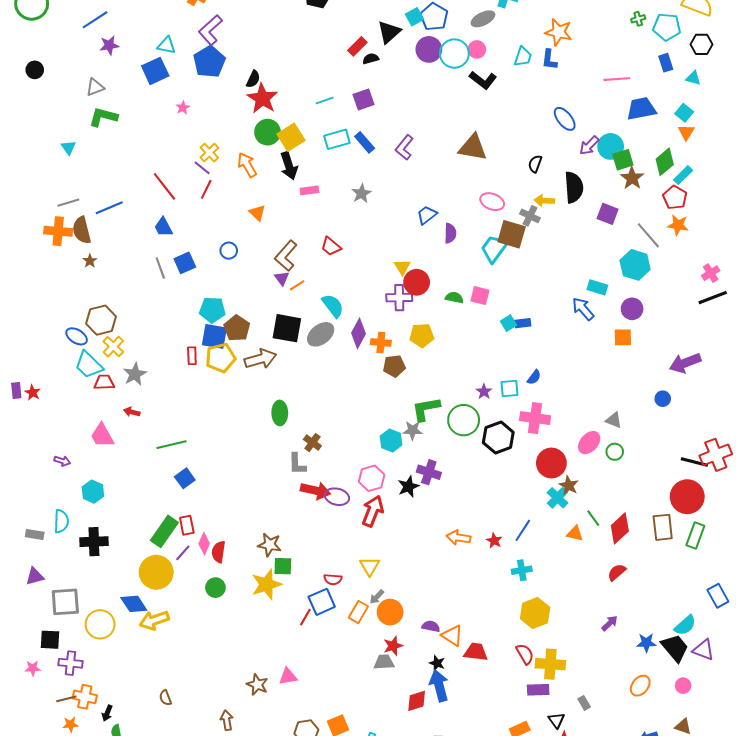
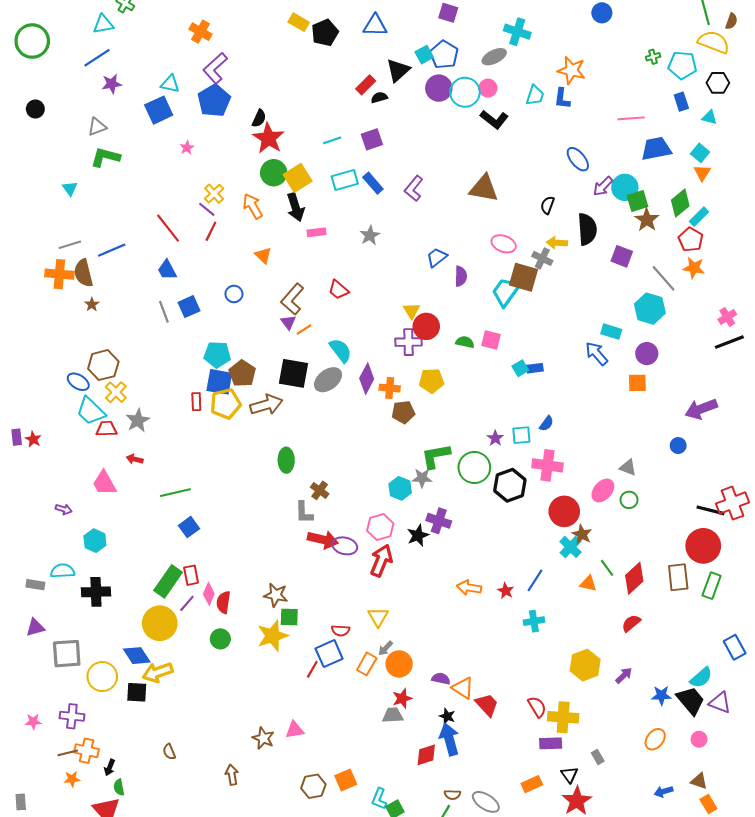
cyan semicircle: (61, 521) -> (63, 571), turned -95
yellow hexagon: (535, 613) -> (585, 665), moved
black square: (50, 640) -> (137, 692), moved
red trapezoid: (476, 652) -> (487, 705), turned 40

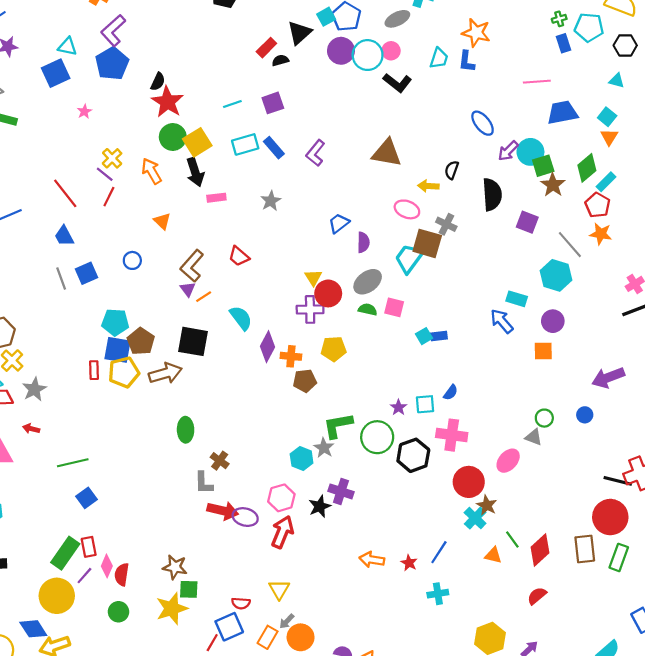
blue rectangle: (681, 102) -> (563, 43), moved
yellow arrow: (557, 243) -> (428, 186), moved
gray ellipse: (328, 380) -> (368, 282), moved
gray star: (422, 478) -> (324, 448), turned 30
green circle: (629, 500) -> (544, 418), moved

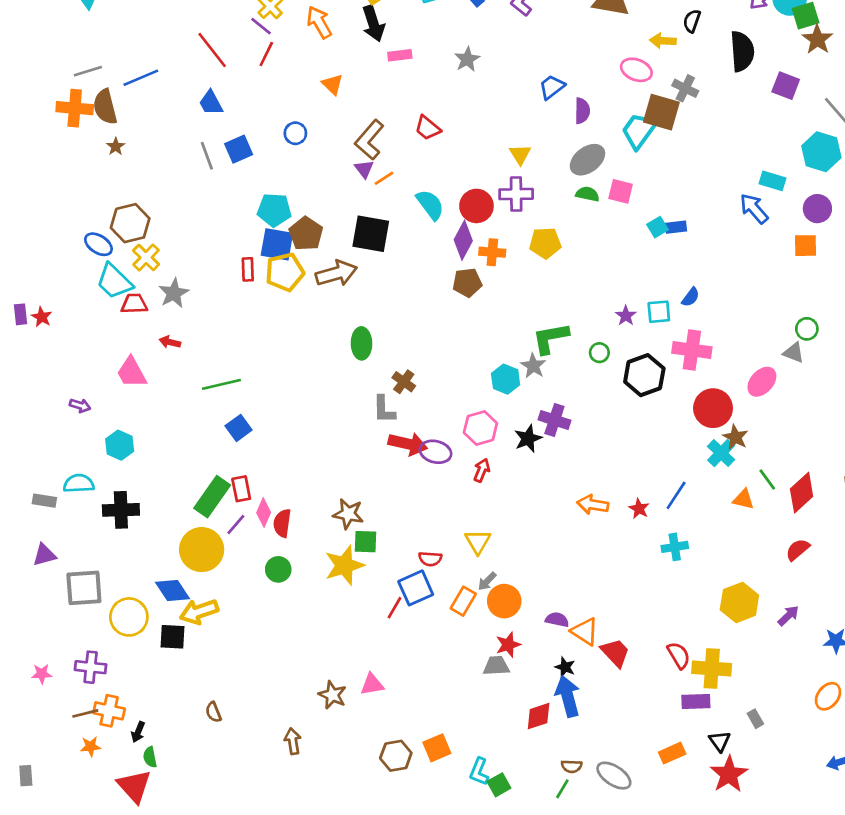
red circle: (328, 293) -> (476, 206), moved
brown pentagon: (305, 381) -> (467, 283), moved
green circle: (377, 437) -> (599, 353), size x0.5
red arrow: (282, 532) -> (482, 470), size x0.6

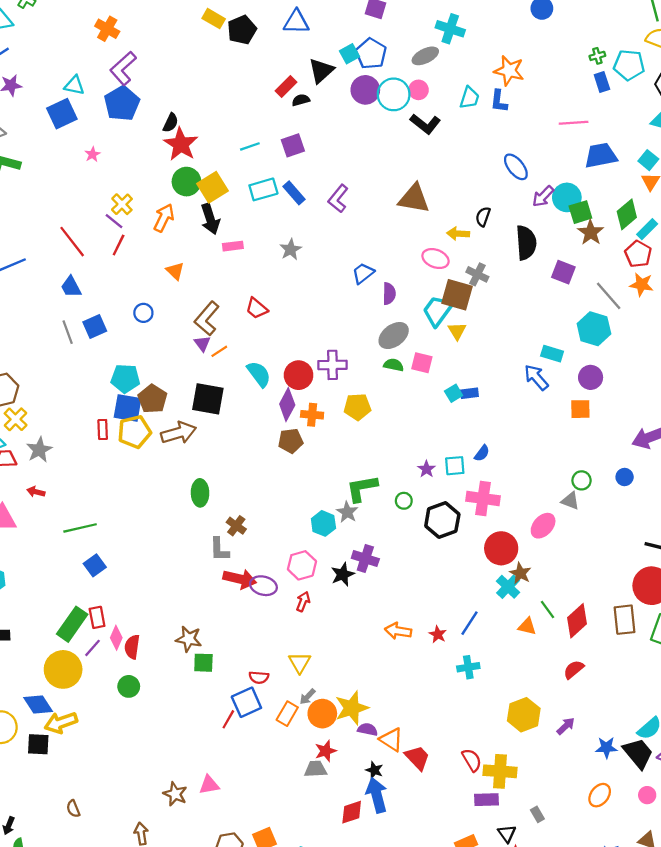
orange arrow: (319, 22) -> (164, 218), turned 56
yellow triangle: (520, 154) -> (457, 331), moved
yellow star: (344, 565) -> (352, 708), moved

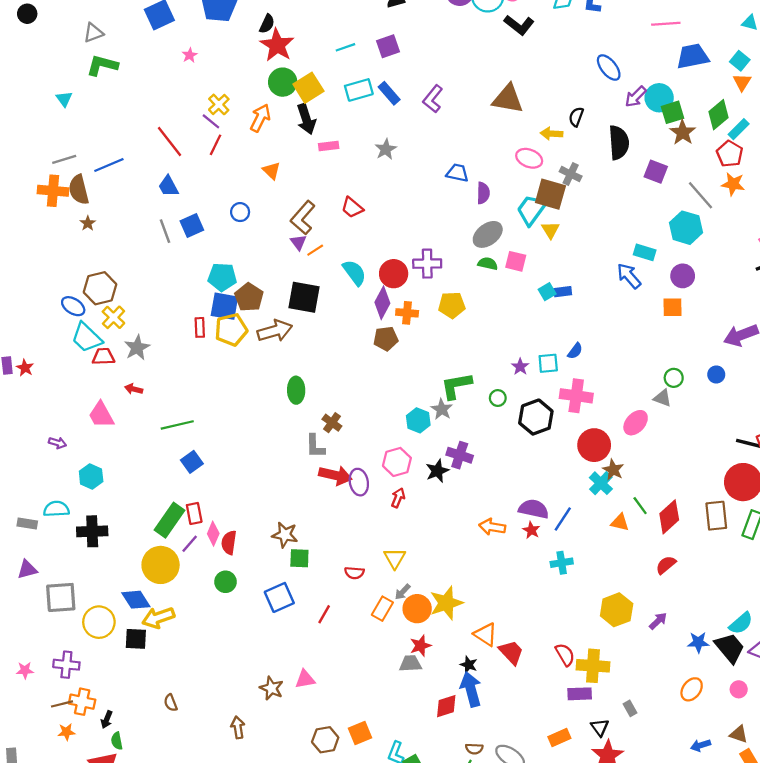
blue trapezoid: (363, 273) -> (457, 173), turned 50
purple ellipse: (263, 586) -> (359, 482), turned 65
blue square: (246, 702) -> (279, 597), moved
purple semicircle: (368, 729) -> (534, 509), moved, size x1.5

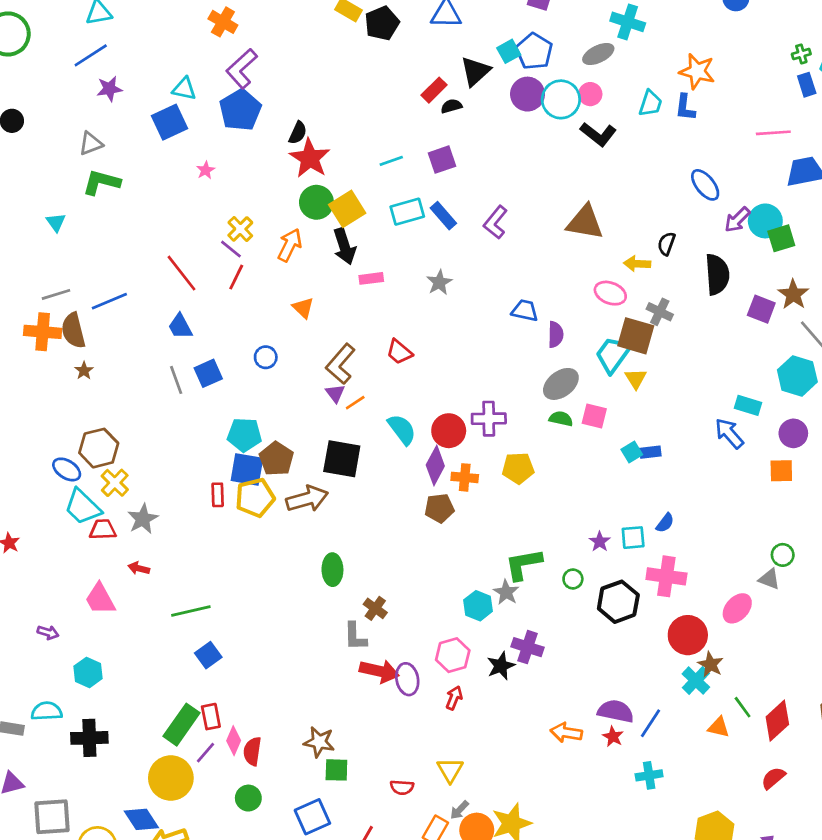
brown star: (683, 132) -> (793, 294), moved

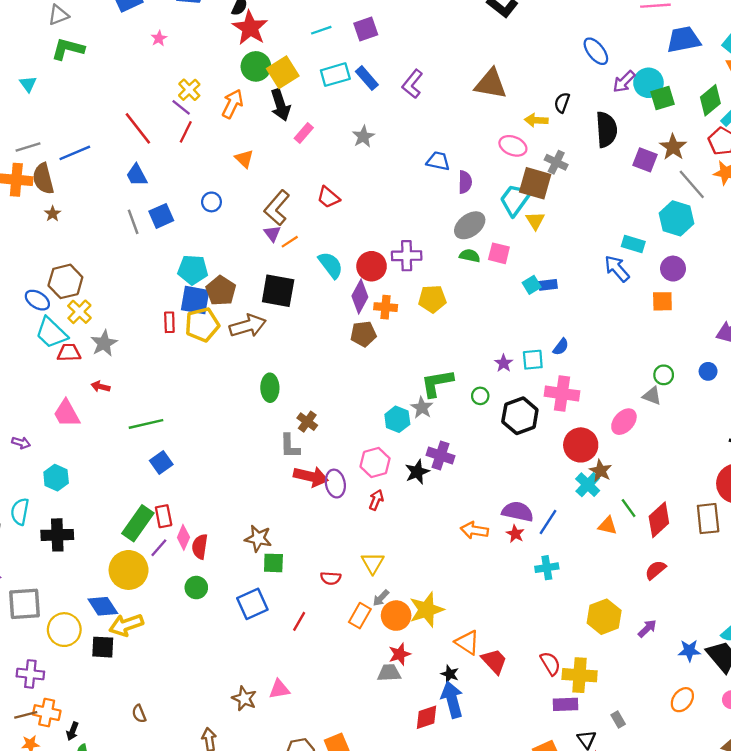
pink rectangle: (371, 278) -> (304, 133), turned -42
cyan semicircle: (47, 711) -> (20, 512), turned -76

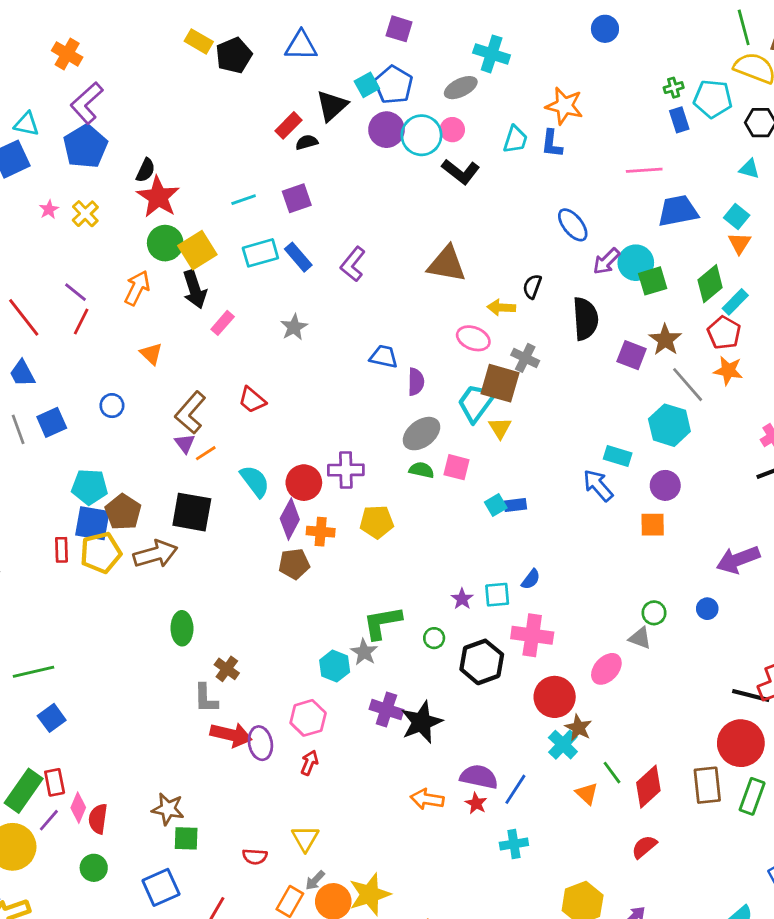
yellow cross: (189, 90) -> (85, 214), moved
black star: (417, 472) -> (421, 722), moved, size x1.4
orange triangle: (608, 526) -> (587, 794), turned 30

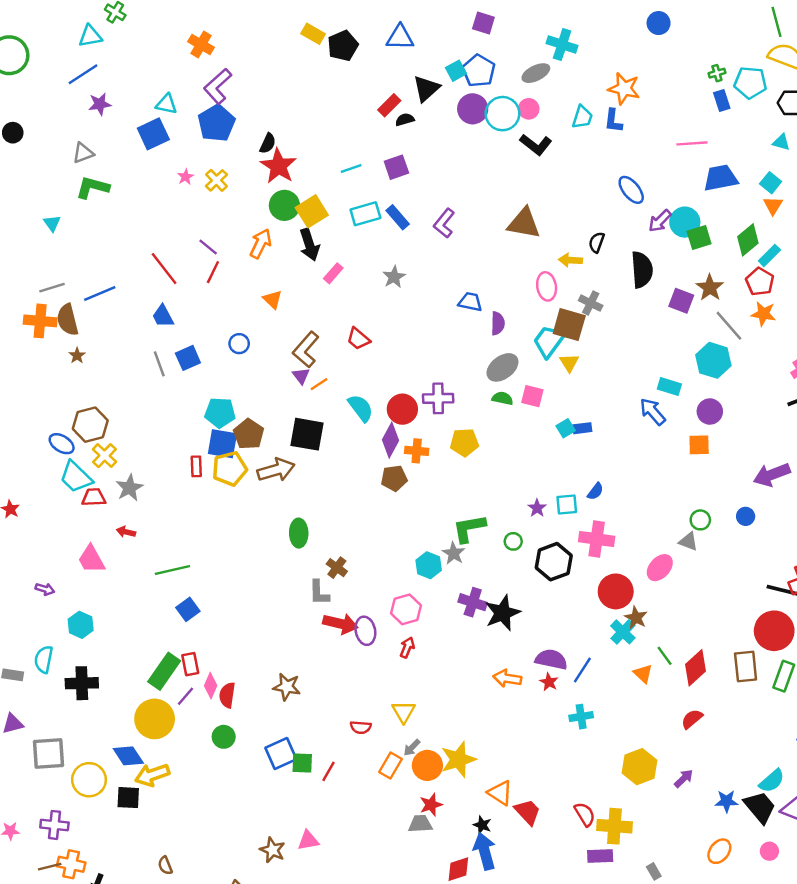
pink ellipse: (473, 338) -> (547, 286), turned 60
green square: (186, 838) -> (302, 763), moved

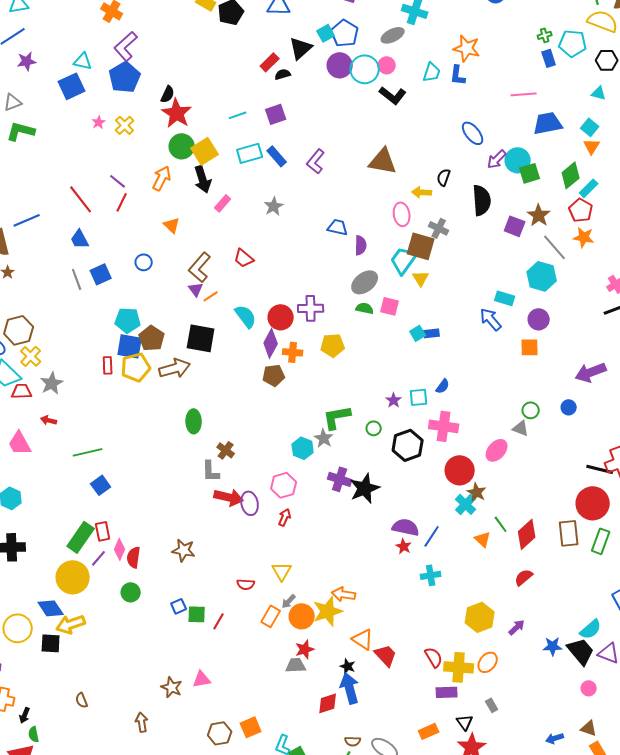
orange arrow: (507, 678) -> (344, 594), moved
blue square: (281, 753) -> (179, 606), size x0.6
orange ellipse: (719, 851) -> (488, 662), moved

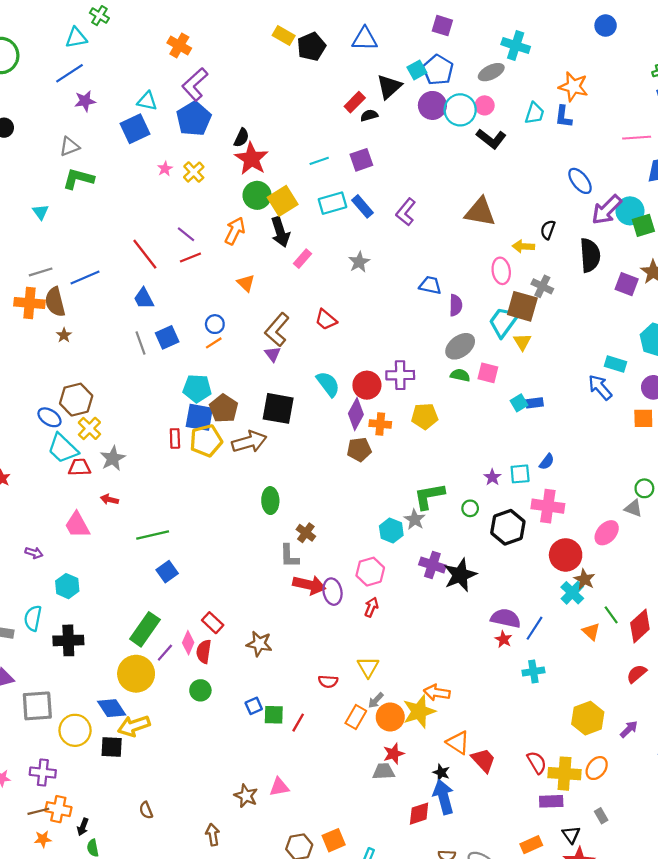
purple arrow: (497, 159) -> (607, 210), size x1.4
red line: (122, 202) -> (190, 257), turned 42
orange line: (211, 296) -> (214, 343), moved
red rectangle: (103, 531) -> (213, 623), moved, turned -36

